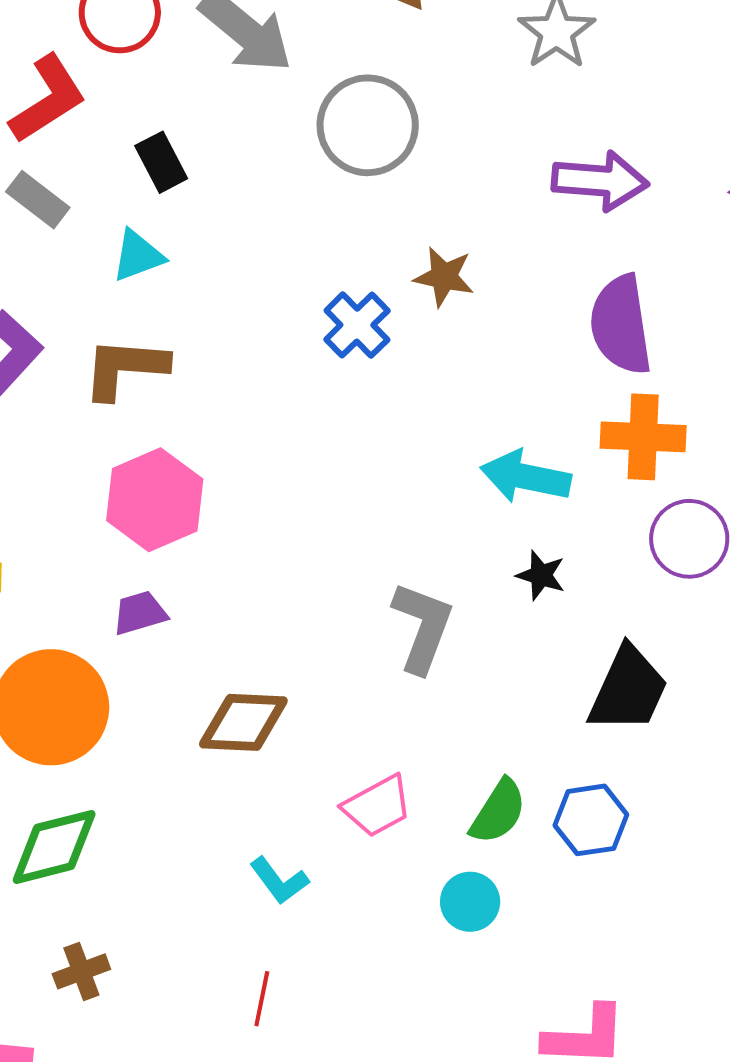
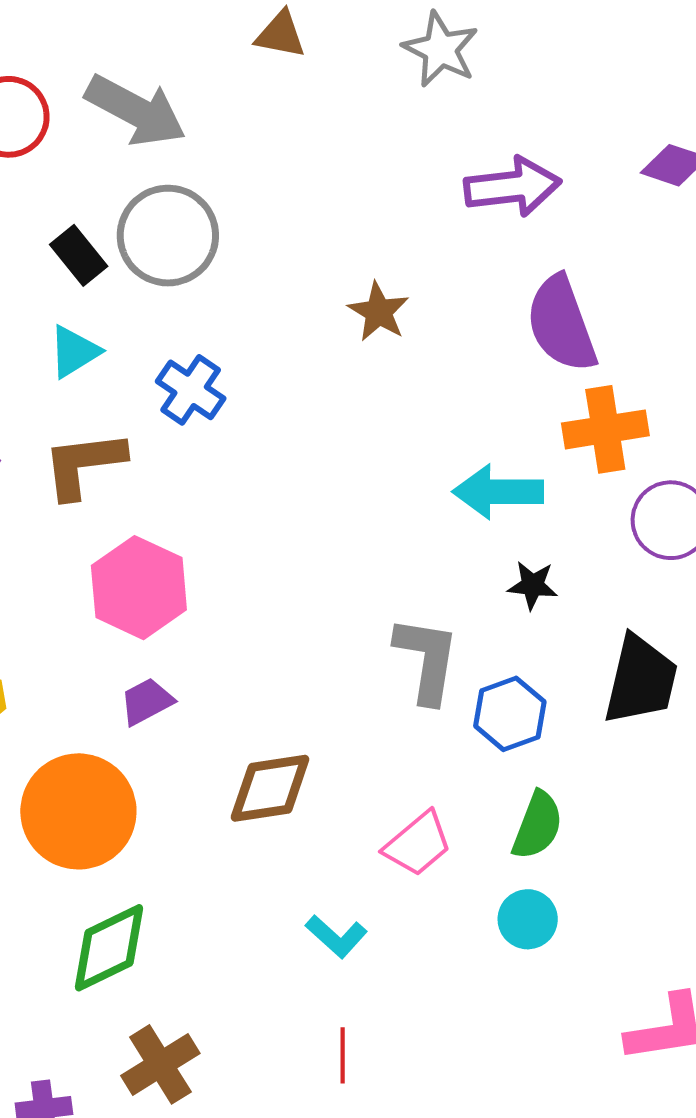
gray circle: (368, 125) -> (168, 236), moved
brown star: (444, 277) -> (379, 312), turned 30
blue cross: (357, 325) -> (191, 390), moved
blue hexagon: (591, 820) -> (510, 714), moved
brown cross: (81, 971) -> (160, 1064), size x1.4

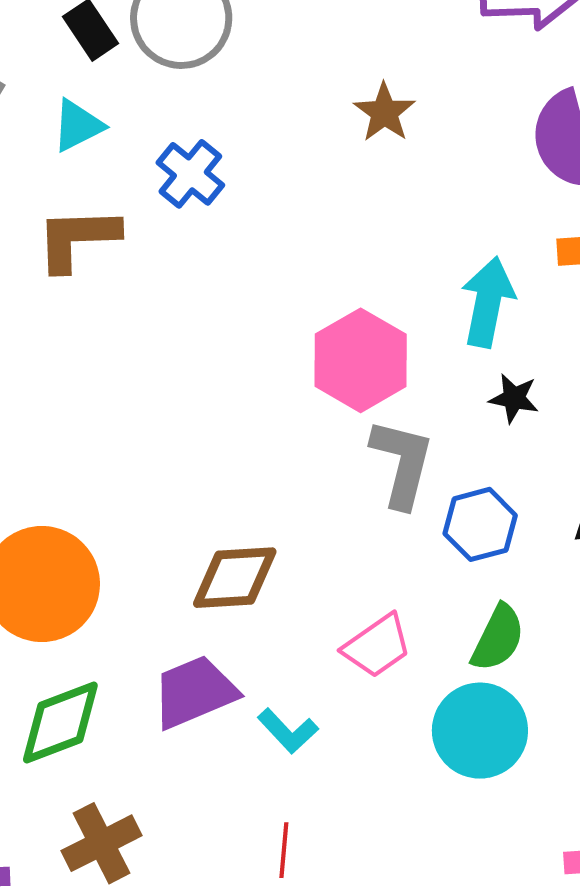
cyan arrow: (498, 492) -> (488, 302), turned 96
pink hexagon: (139, 588) -> (361, 360), moved
purple trapezoid: (147, 701) -> (195, 692), moved, size x1.6
cyan circle: (528, 919) -> (480, 731), size x1.6

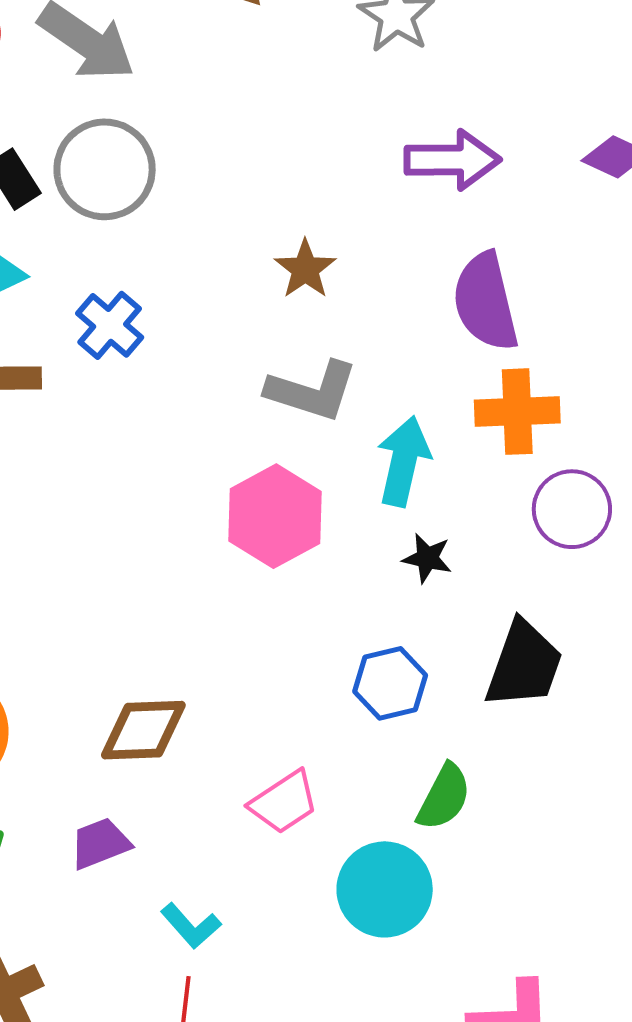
gray L-shape: (402, 463) -> (312, 391), moved, turned 92
green semicircle: (498, 638) -> (444, 797), moved
purple trapezoid: (195, 692) -> (100, 843), size x0.7
cyan L-shape: (288, 731) -> (191, 926), moved

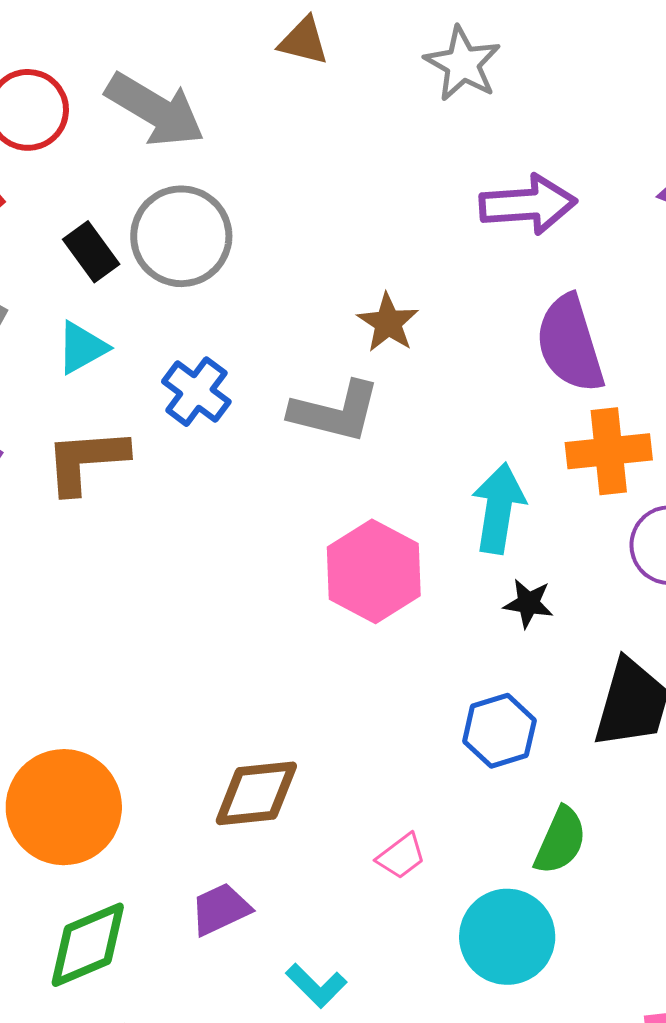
gray L-shape: (312, 391) -> (335, 412), moved
pink trapezoid: (284, 802) -> (401, 856), size x0.7

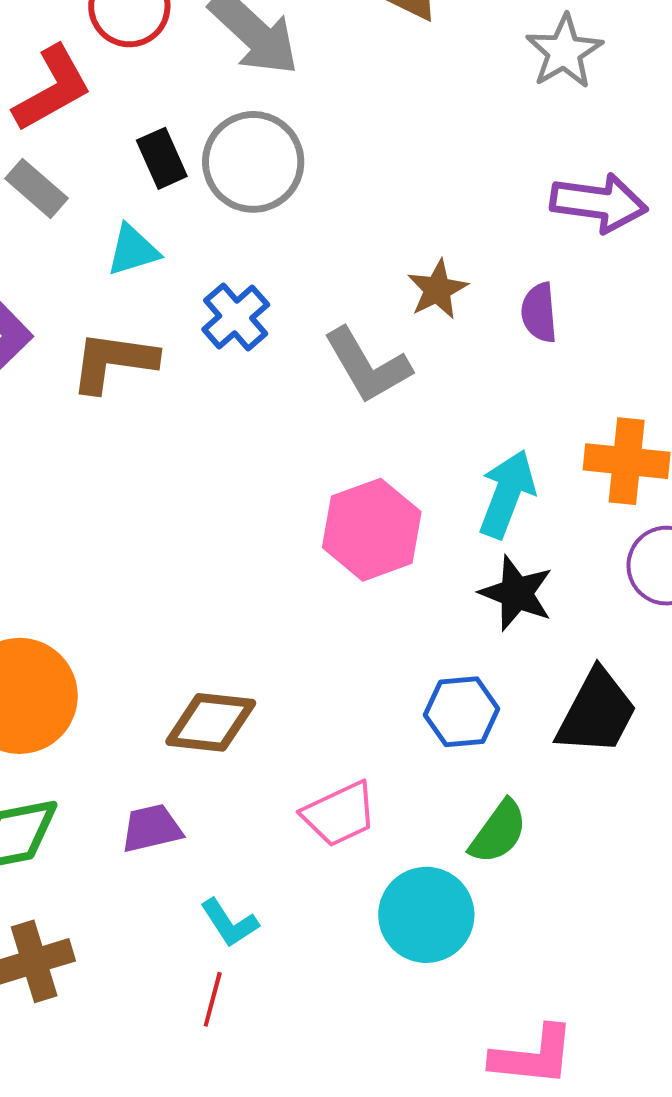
purple semicircle: (570, 344) -> (539, 313), moved, size x0.6
gray L-shape: (335, 412) -> (367, 366), turned 34
black star: (528, 603) -> (516, 593), size x1.5
pink trapezoid: (401, 856) -> (339, 814), size x1.5

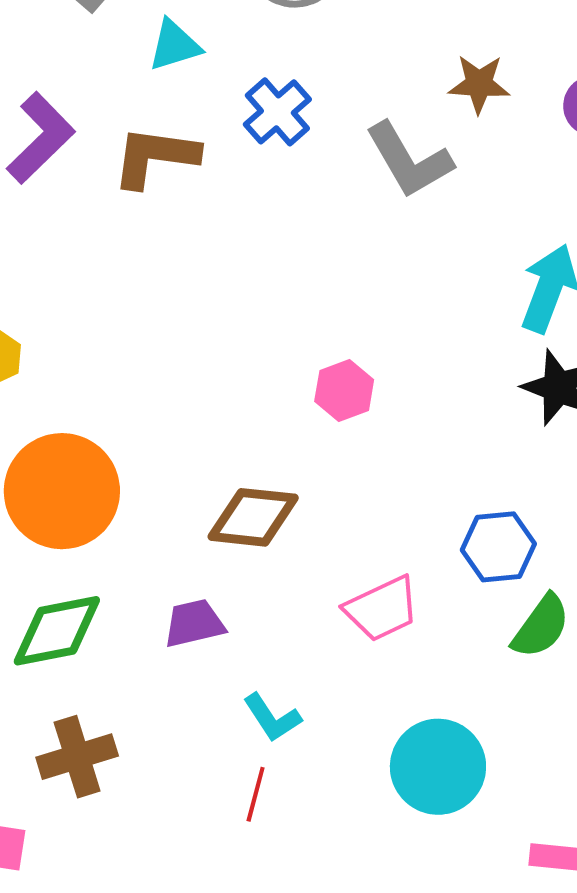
brown star: (437, 289) -> (479, 84), turned 30
pink hexagon: (372, 530) -> (344, 391), moved, size x0.6
blue hexagon: (462, 712) -> (498, 547), moved
cyan circle: (426, 915) -> (438, 767), moved

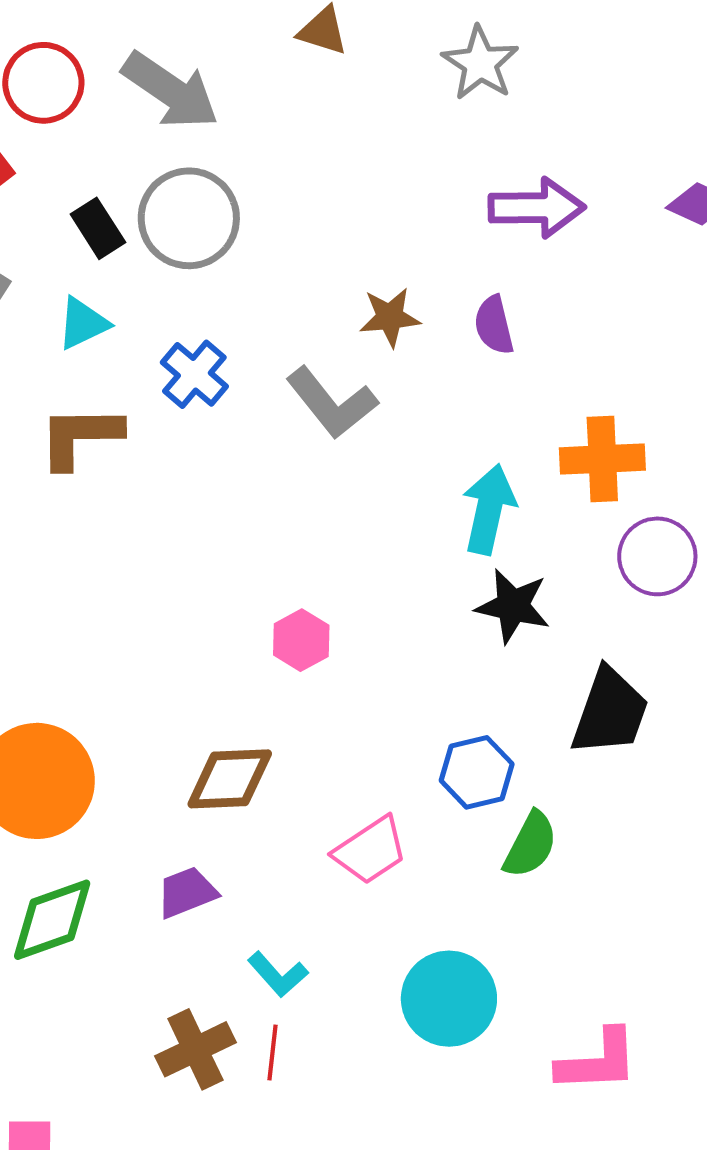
brown cross: (77, 757) -> (195, 1049), moved

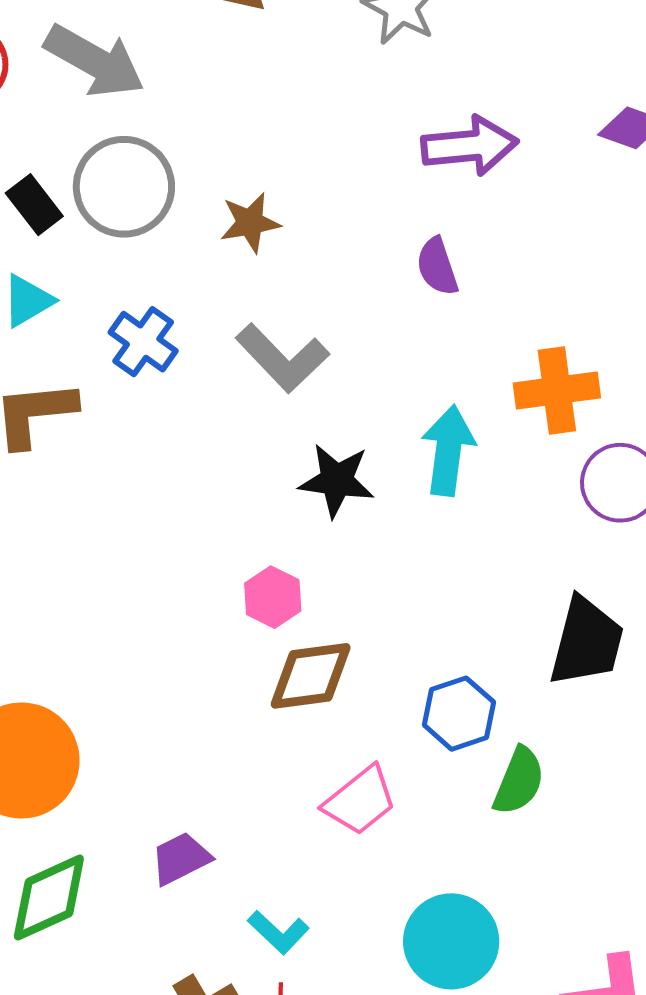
brown star: (390, 317) -> (250, 223), moved
black star: (513, 606) -> (337, 480), moved
brown diamond: (230, 779) -> (311, 676), moved

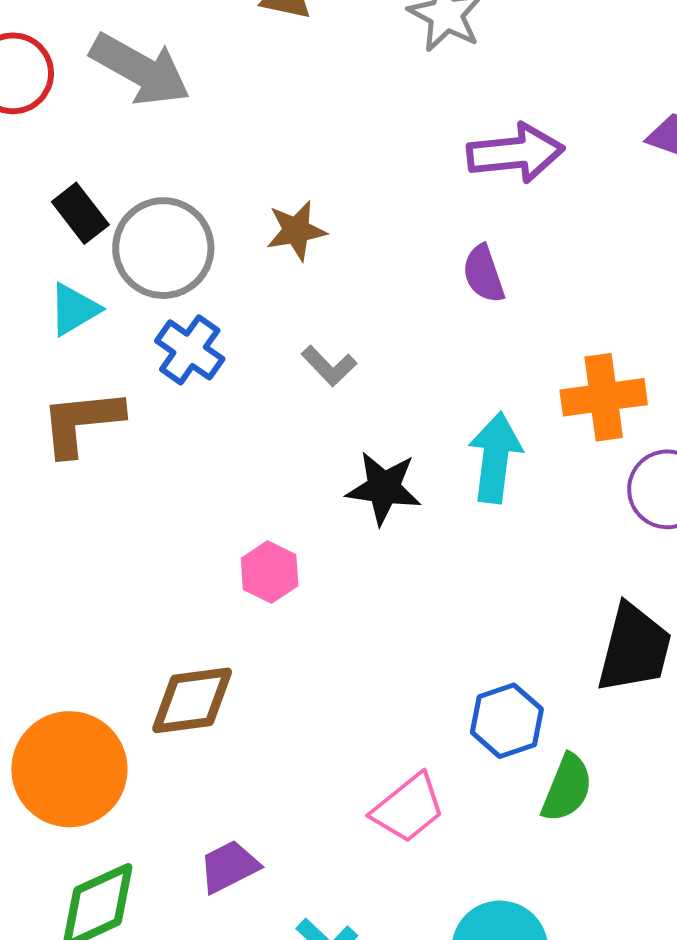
gray circle: (124, 187) -> (163, 248), moved
gray L-shape: (282, 358) -> (329, 366), size x0.6
pink hexagon: (273, 597) -> (270, 572), moved
brown diamond: (311, 676) -> (192, 700), moved

